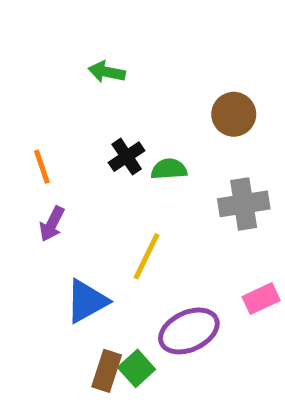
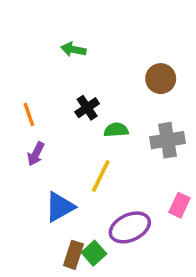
green semicircle: (169, 169) -> (116, 130), moved
pink rectangle: (261, 299) -> (179, 205), turned -40

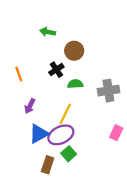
brown circle: (161, 79) -> (74, 51), moved
purple arrow: (36, 154) -> (30, 106), moved
purple ellipse: (130, 227) -> (61, 135), moved
green square: (94, 253) -> (69, 154), moved

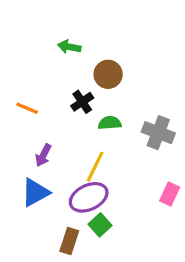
orange line: (19, 74) -> (27, 108), turned -48
gray cross: (108, 91) -> (158, 133), turned 30
blue triangle: (39, 134) -> (35, 192), moved

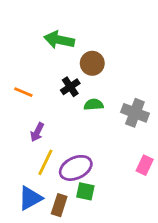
green arrow: (69, 47) -> (59, 40), size x1.5
yellow line: (95, 167) -> (45, 162), moved
blue triangle: (35, 192) -> (30, 198), moved
green square: (100, 225) -> (85, 191), turned -36

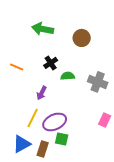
brown circle: (92, 63) -> (82, 38), moved
purple arrow: (37, 132) -> (42, 93), moved

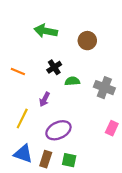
yellow line: (33, 118) -> (22, 119), moved
green square: (62, 139) -> (69, 160), moved
blue triangle: (22, 144) -> (23, 154), turned 48

